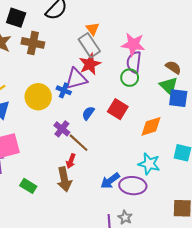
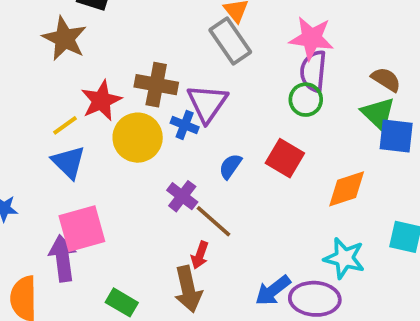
brown cross: (33, 43) -> (156, 85), moved
red star: (90, 64) -> (101, 101), moved
purple triangle: (76, 79) -> (207, 103), turned -40

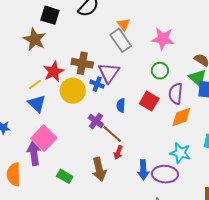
purple semicircle: (313, 71) -> (176, 94), moved
blue semicircle: (230, 166) -> (121, 105), turned -32
pink square: (82, 229) -> (44, 138), turned -30
red arrow: (200, 255) -> (118, 152), moved
blue arrow: (273, 290) -> (143, 170), turned -54

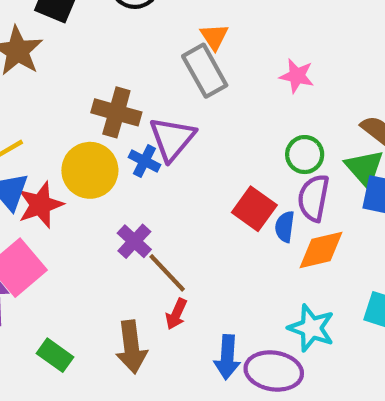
pink star: (163, 39) -> (297, 76), size x0.7
green circle: (160, 71) -> (305, 155), moved
red star: (54, 72) -> (40, 205), moved
blue semicircle: (121, 105) -> (285, 227), moved

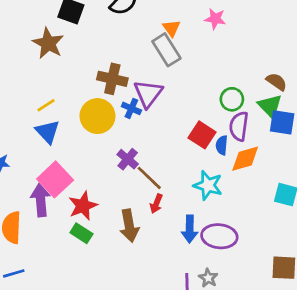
pink star: (297, 76) -> (215, 19), moved
red star: (40, 205) -> (83, 206), moved
cyan star: (311, 328) -> (208, 185), moved

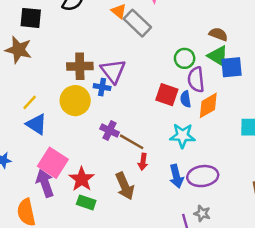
gray rectangle: (166, 50) -> (137, 23), moved

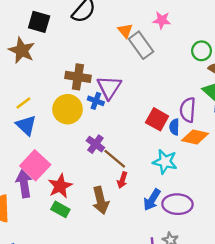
green circle: (185, 58) -> (202, 51), moved
orange diamond: (208, 105) -> (195, 137), turned 32
blue arrow: (176, 176) -> (152, 200), turned 35

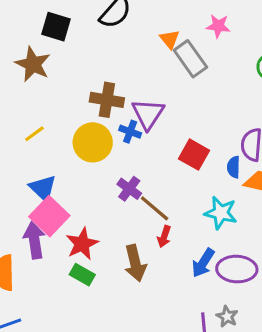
red square: (157, 119) -> (194, 155), moved
blue triangle: (26, 125) -> (43, 188), moved

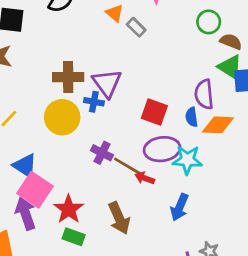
gray rectangle: (190, 59) -> (136, 27), size x0.6
red arrow: (164, 237) -> (145, 178), moved, turned 102
purple ellipse: (237, 269) -> (162, 149), moved

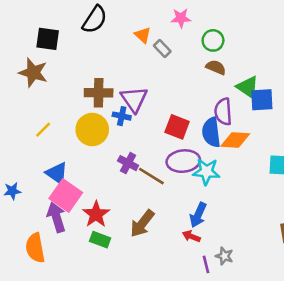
green circle: (209, 22) -> (213, 40), moved
brown semicircle: (231, 41) -> (216, 67), moved
blue semicircle: (192, 117) -> (211, 132), size x1.6
red arrow: (145, 178) -> (191, 236), moved
brown arrow: (119, 218) -> (142, 224), turned 60

